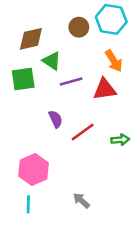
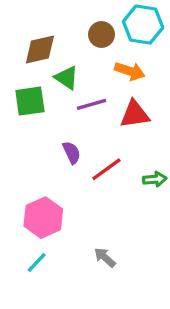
orange arrow: (114, 61) -> (130, 71), moved, turned -40
cyan line: (28, 204) -> (37, 262), turned 42

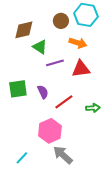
green square: (30, 101) -> (18, 89), moved
pink hexagon: (43, 218) -> (50, 131), moved
gray arrow: (105, 257) -> (63, 155), size x1.5

